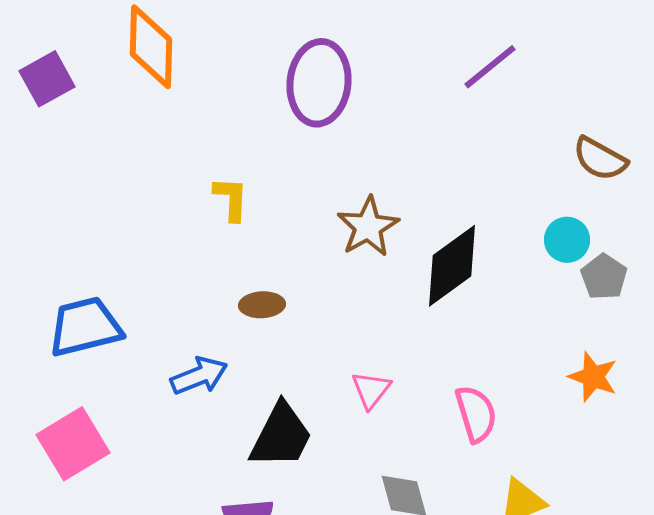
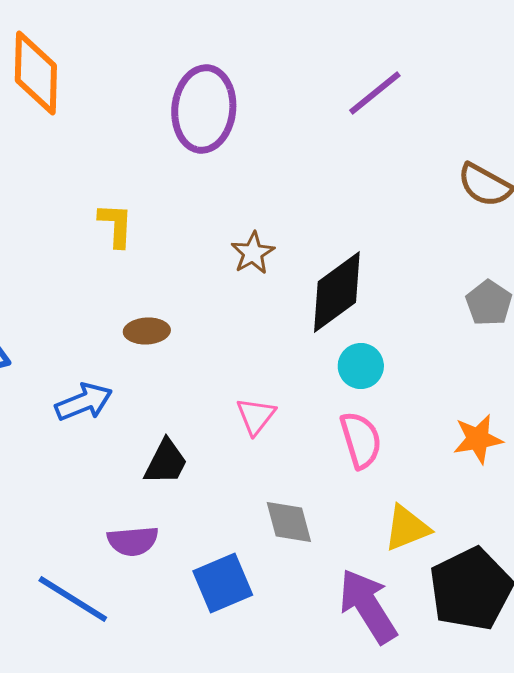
brown star: (368, 227) -> (253, 253), size x0.7
cyan circle: (567, 240) -> (361, 366), moved
orange star: (593, 377) -> (478, 439), moved, turned -30
black trapezoid: (281, 436) -> (166, 462), size x0.7

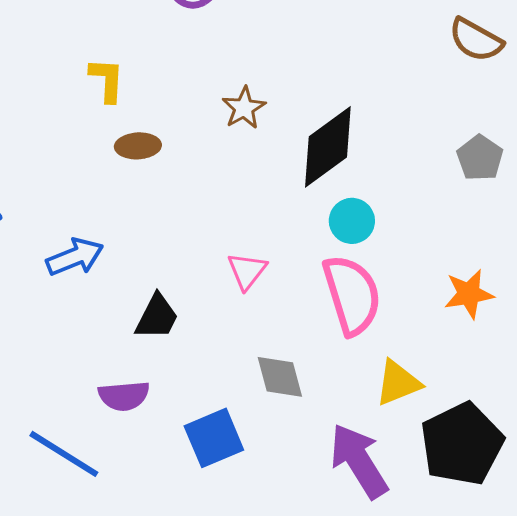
brown ellipse: (147, 331) -> (138, 146), moved
pink semicircle: (361, 440) -> (352, 295), size x1.4

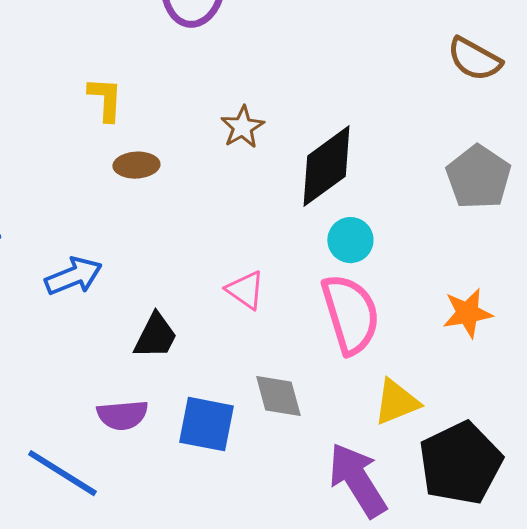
gray pentagon: (480, 158) -> (478, 177), size x1.4
pink triangle: (247, 271) -> (245, 290), turned -33
blue square: (214, 438) -> (206, 424), moved, turned 34

